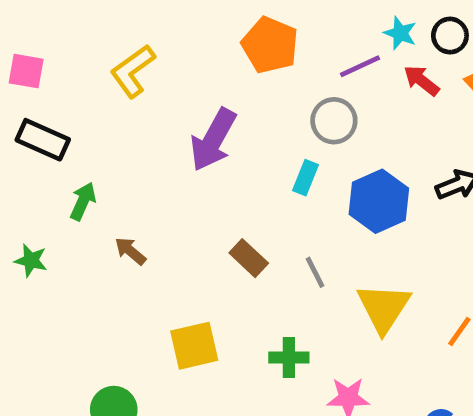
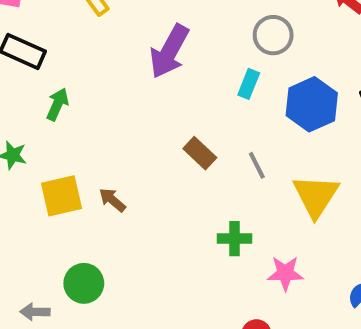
brown arrow: (130, 251) -> (112, 200), moved
yellow square: (194, 346) -> (61, 196), moved

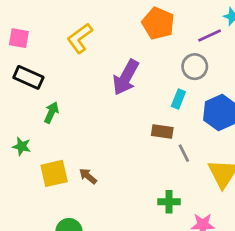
brown rectangle: (200, 153) -> (162, 131), moved, turned -35

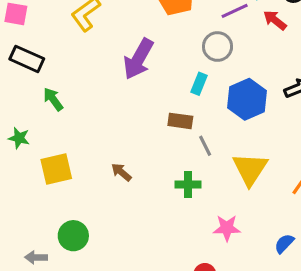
green arrow: (51, 113) -> (53, 99), turned -60
brown arrow: (88, 176) -> (121, 172), moved
green cross: (169, 202) -> (188, 185), moved

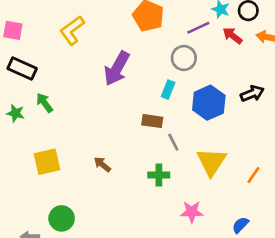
green star: (19, 138) -> (16, 113), moved

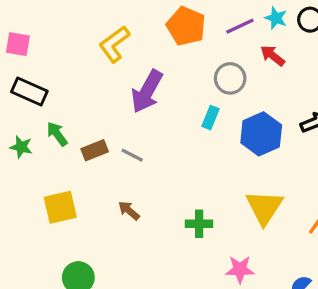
purple line: (198, 28) -> (240, 26), moved
yellow L-shape: (72, 30) -> (114, 44), moved
red arrow: (232, 36) -> (273, 56), moved
brown rectangle: (152, 121) -> (95, 150), moved, turned -30
gray line: (173, 142) -> (132, 155), moved, turned -36

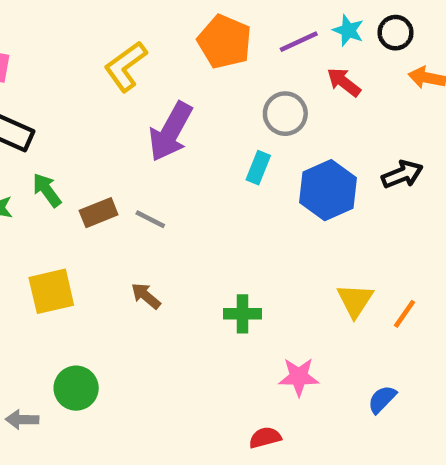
yellow triangle: (264, 207) -> (355, 300), moved, size x0.7

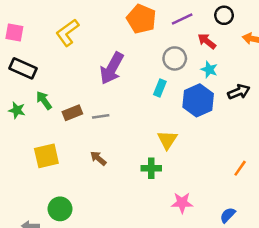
cyan star: (348, 30) -> (209, 70), moved
black circle: (395, 33) -> (224, 15), moved
yellow L-shape: (126, 66) -> (67, 33), moved
gray line: (150, 219) -> (101, 116), turned -35
yellow triangle: (355, 300) -> (167, 140), moved

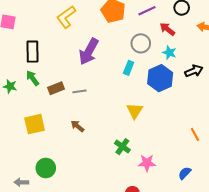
yellow L-shape: (67, 33) -> (66, 17), moved
black rectangle: (23, 68) -> (33, 52), moved, turned 65
green cross: (151, 168) -> (122, 147), moved, turned 35
orange line: (240, 168) -> (195, 134), turned -64

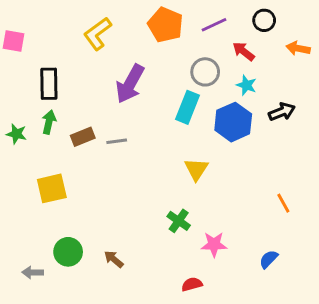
cyan rectangle: (129, 68) -> (187, 107), size x1.5
green arrow: (33, 78) -> (49, 122), turned 49
brown arrow: (77, 126) -> (114, 259), moved

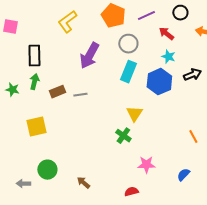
gray circle: (205, 72) -> (128, 44), moved
green cross: (179, 221) -> (123, 136), moved
brown arrow: (114, 259) -> (83, 183), moved

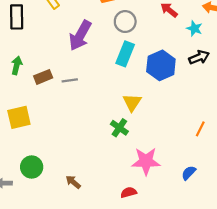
black rectangle: (34, 56) -> (17, 17), moved
cyan star: (168, 57) -> (194, 28), moved
orange line: (193, 137) -> (200, 129), turned 56
pink star: (146, 165) -> (146, 161), size x1.4

